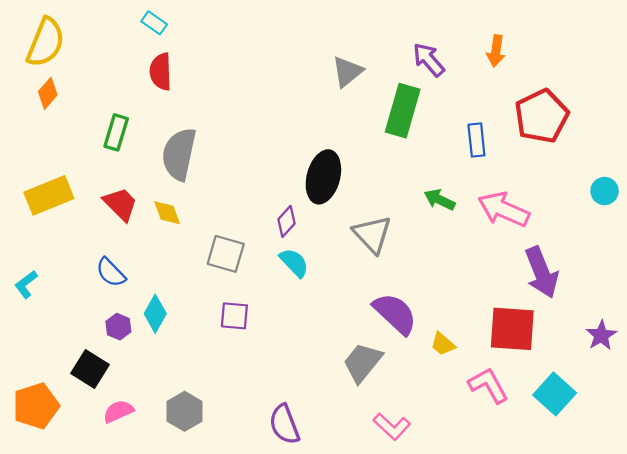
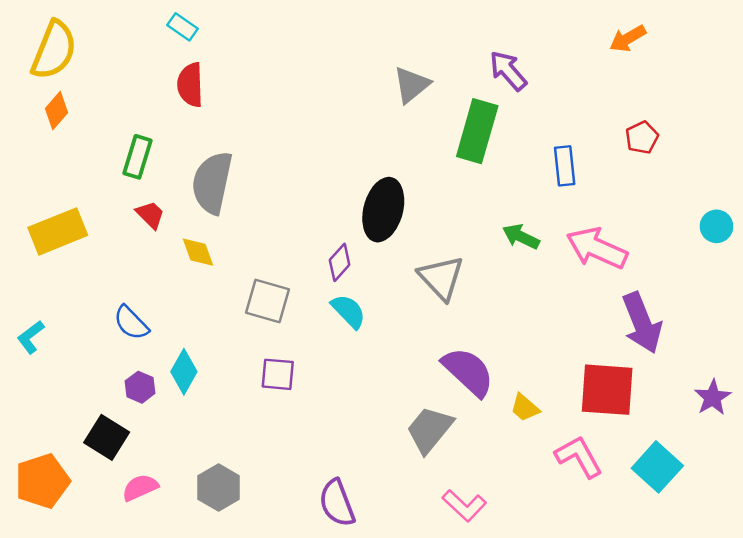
orange arrow: (496, 51) -> (628, 38), moved, turned 52
red pentagon: (542, 116) -> (642, 138), size x0.5
red trapezoid: (120, 204) -> (150, 215), moved, size x0.7

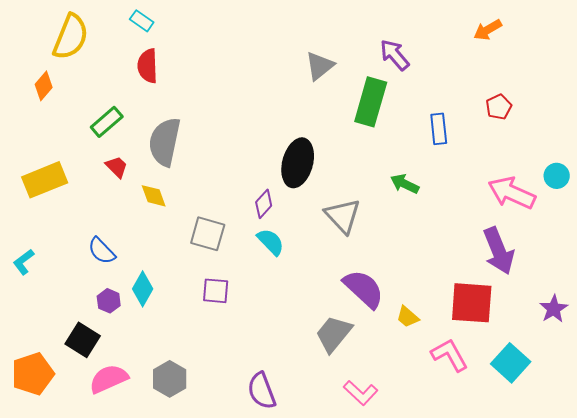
yellow semicircle: (54, 50) -> (71, 37), moved
green rectangle: (138, 157) -> (107, 122), turned 32
pink arrow: (597, 248) -> (512, 193), moved
pink semicircle: (140, 488) -> (109, 379), size x1.4

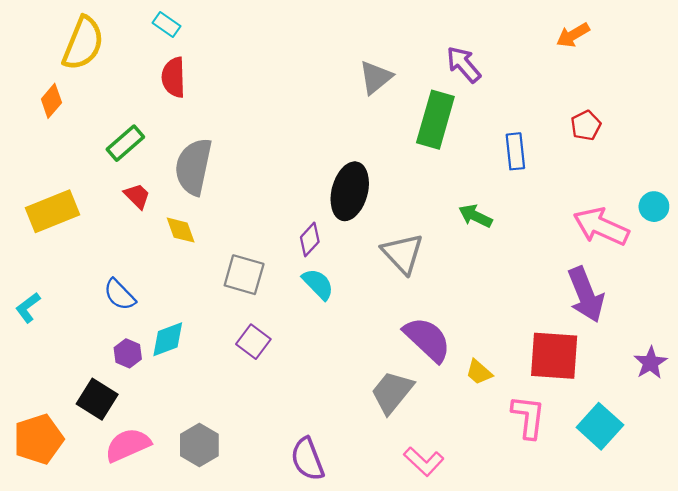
cyan diamond: (143, 289) -> (168, 339), turned 40
purple square: (216, 291) -> (253, 342), turned 32
pink L-shape: (450, 355) -> (528, 417), turned 36

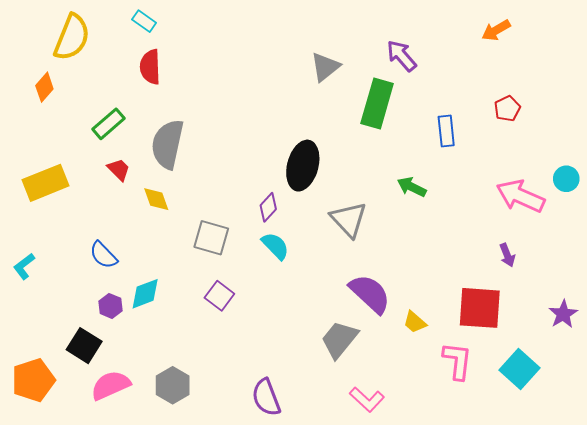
purple arrow: (586, 295) -> (507, 255), size x0.5

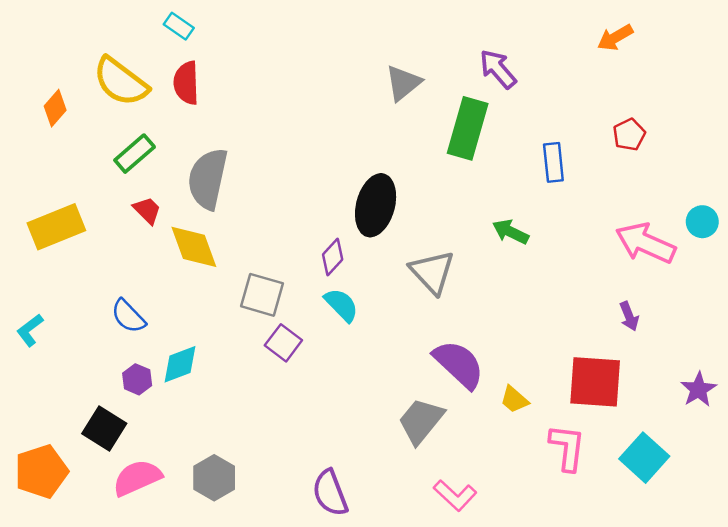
yellow semicircle: (72, 37) -> (121, 82), moved, turned 105
yellow diamond: (156, 199) -> (194, 247), size x1.5
purple square: (219, 296) -> (283, 343), moved

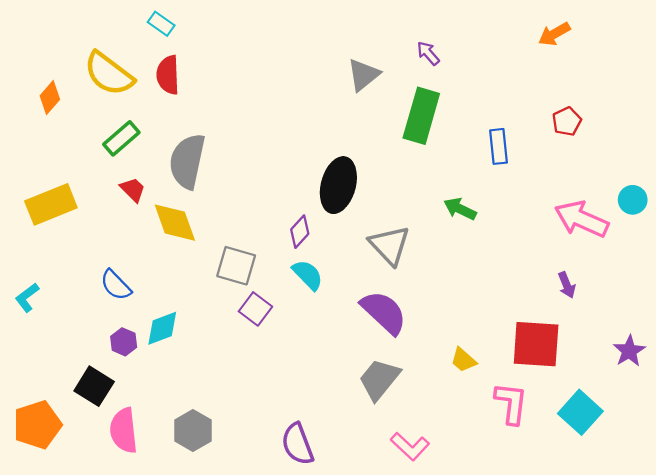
purple arrow: (498, 69) -> (428, 53), moved, size x0.7
purple semicircle: (459, 364) -> (384, 312), moved
pink semicircle: (137, 478) -> (124, 430), turned -72

